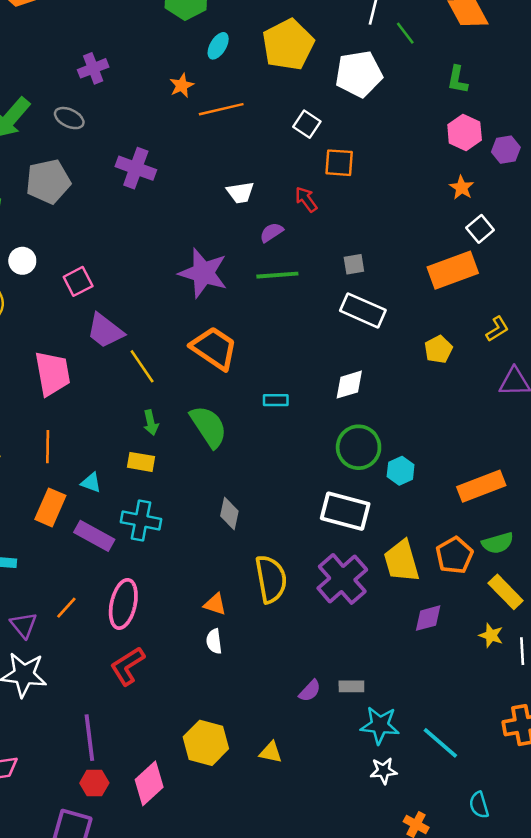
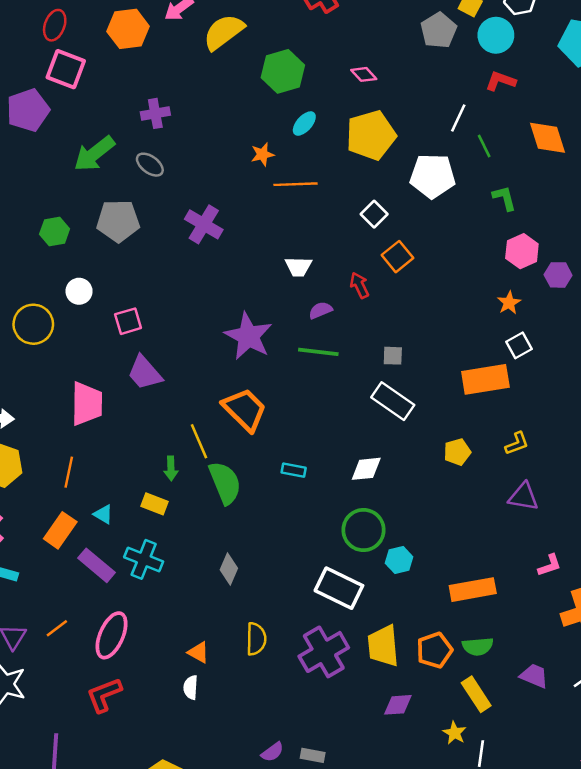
purple cross: (93, 68) -> (155, 113), moved
green L-shape: (458, 80) -> (504, 198), moved, turned 144
orange square: (339, 163) -> (397, 257), turned 36
yellow line: (142, 366) -> (199, 441), moved
yellow semicircle: (271, 579) -> (256, 639), size x0.7

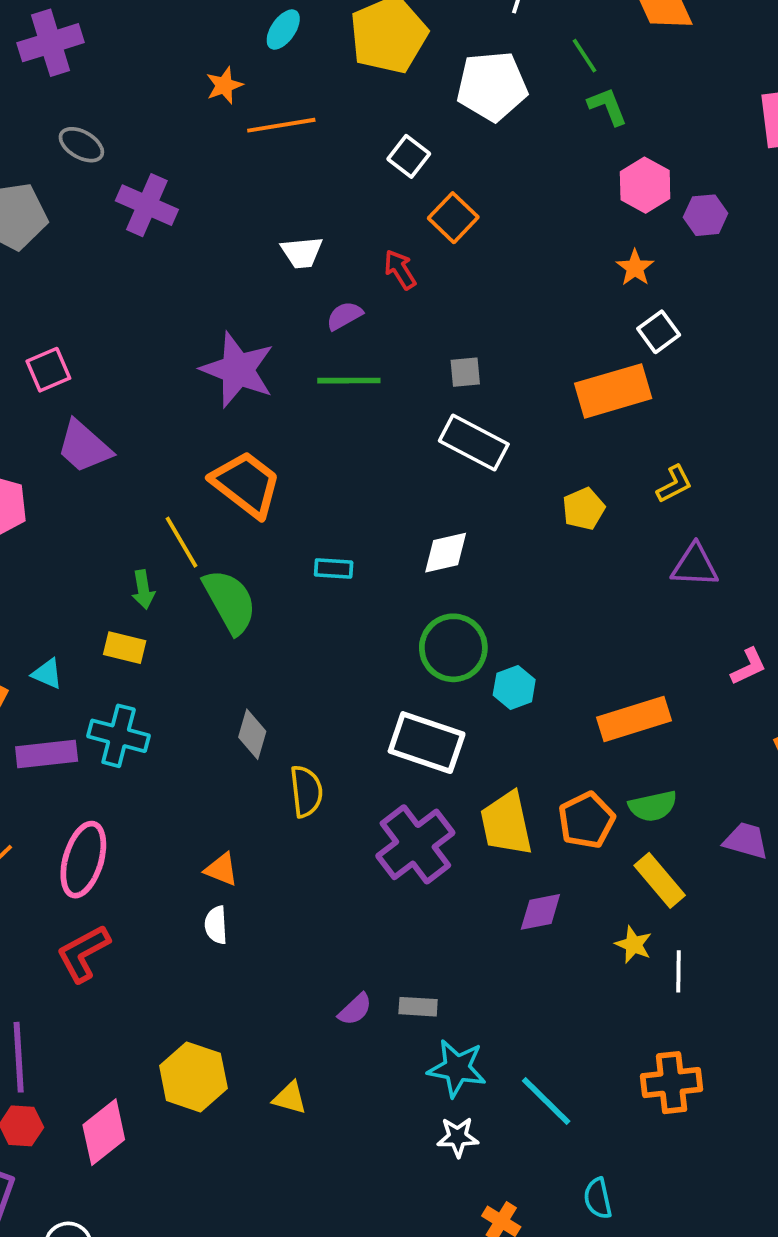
purple cross: (155, 113) -> (51, 43), size x1.4
green line: (484, 146) -> (584, 56), moved
gray ellipse: (150, 165) -> (81, 145), moved
purple rectangle: (97, 565) -> (47, 754), turned -39
yellow semicircle: (256, 639) -> (306, 791), moved

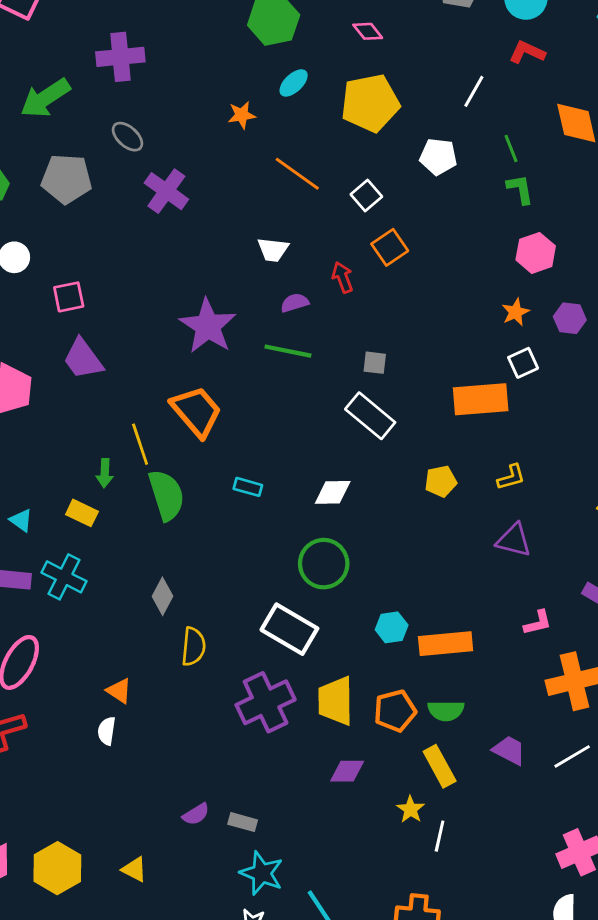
white pentagon: (492, 86) -> (438, 157), size x0.7
orange line: (281, 125) -> (297, 174), moved, turned 33
purple hexagon: (706, 215) -> (570, 318), moved
cyan hexagon: (514, 687) -> (392, 627), moved
yellow hexagon: (193, 1077) -> (57, 868), moved

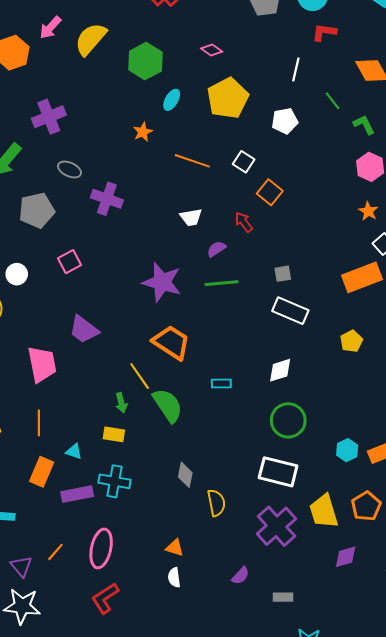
green L-shape: (520, 189) -> (364, 125), moved
pink square: (69, 297) -> (69, 262), moved
purple semicircle: (196, 814) -> (240, 576), moved
gray rectangle: (243, 822) -> (283, 597), moved

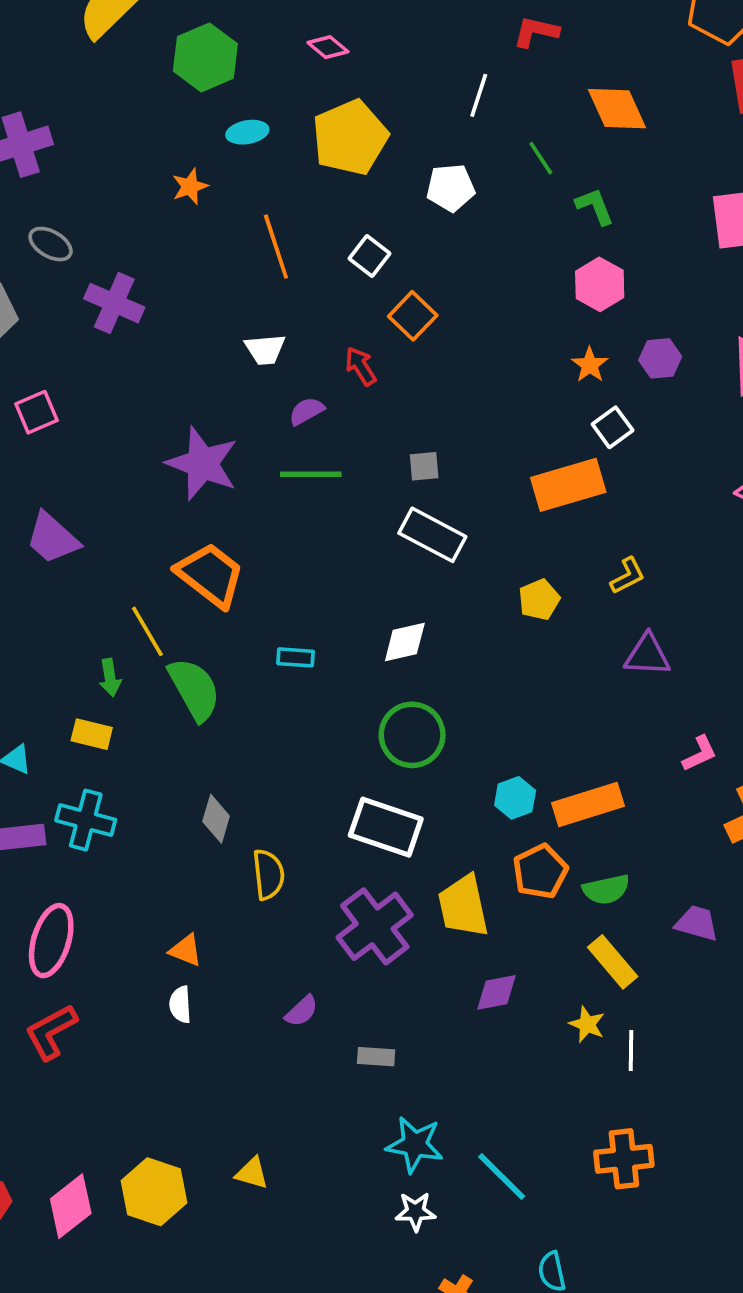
cyan ellipse: (172, 100) -> (247, 132), turned 45
orange line: (192, 161) -> (276, 247), turned 48
orange pentagon: (366, 506) -> (540, 871), moved

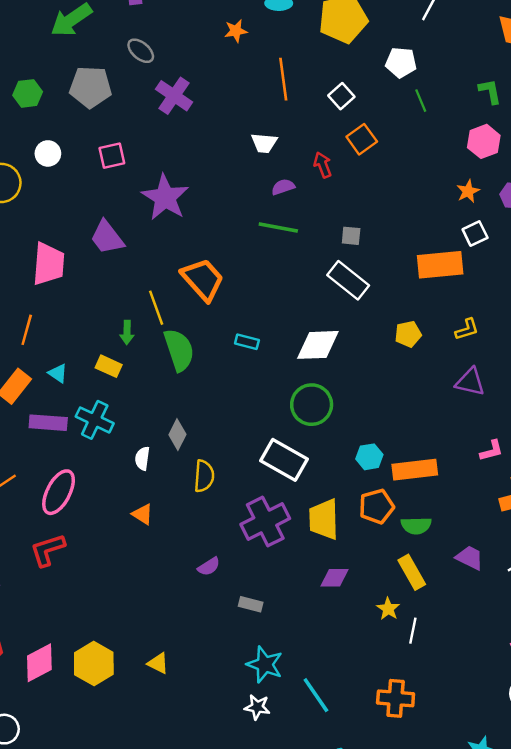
green line: (541, 158) -> (421, 101), moved
purple star: (202, 464) -> (165, 197), moved
white diamond: (405, 642) -> (318, 345), size x1.4
white semicircle: (180, 1005) -> (142, 458), moved

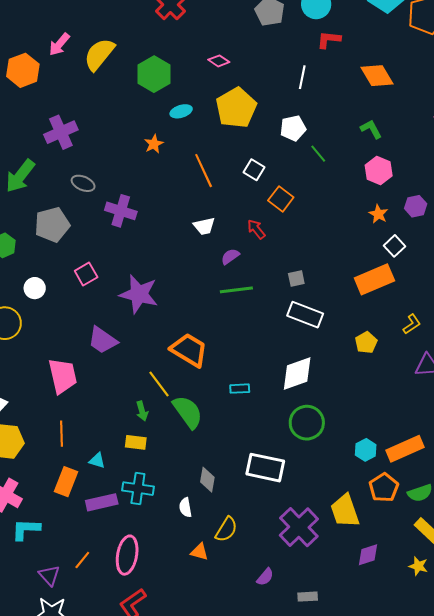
white rectangle: (284, 460) -> (265, 468), moved
yellow semicircle: (204, 476) -> (226, 529), moved, turned 44

